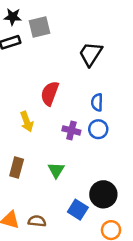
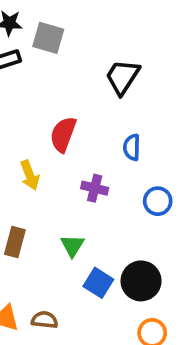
gray square: (40, 27) -> (48, 38), turned 30
blue circle: (98, 129) -> (158, 201), moved
blue square: (78, 210) -> (98, 283), moved

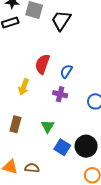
black trapezoid: (122, 77) -> (61, 20), moved
blue semicircle: (132, 147) -> (66, 71), moved, turned 32
yellow arrow: (30, 175) -> (24, 87), turned 42

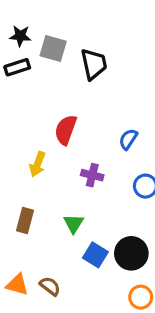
black trapezoid: (61, 20) -> (94, 64), turned 135
blue semicircle: (66, 71) -> (128, 139), moved
brown semicircle: (32, 168) -> (50, 286), turned 32

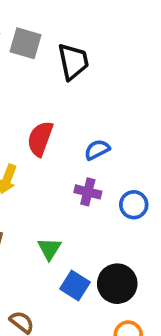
blue semicircle: (128, 139) -> (97, 150), moved, turned 30
purple cross: (92, 175) -> (88, 192), moved

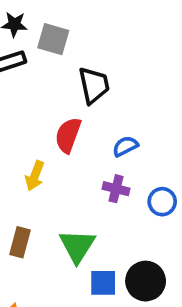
black trapezoid: (73, 62) -> (94, 85), moved
green triangle: (49, 249) -> (77, 246), size x1.5
blue square: (75, 285) -> (103, 283), turned -32

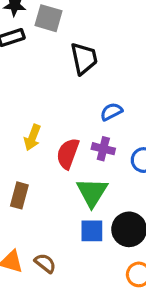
red semicircle: (68, 135) -> (68, 154), moved
green triangle: (77, 246) -> (92, 192), moved

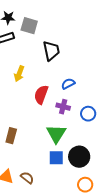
yellow arrow: (32, 137) -> (19, 74), moved
red semicircle: (68, 154) -> (41, 95), moved

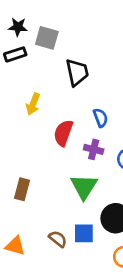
blue semicircle: (68, 84) -> (100, 118), turned 96
blue square: (56, 158) -> (84, 233), moved
brown semicircle: (27, 178) -> (58, 239), moved

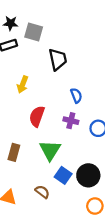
red semicircle: (63, 133) -> (37, 116), moved
green triangle: (84, 187) -> (50, 150), moved
blue square: (84, 233) -> (63, 175), moved, turned 35

